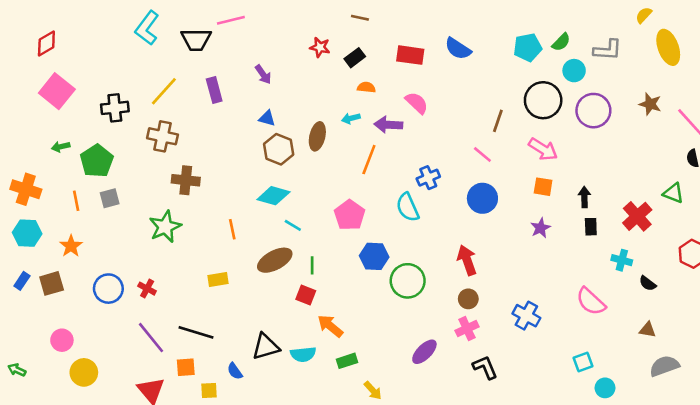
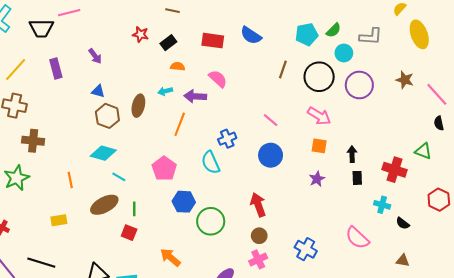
brown line: (498, 121) -> (283, 70), moved
red cross: (637, 216) -> (394, 170), turned -30
orange arrow: (330, 326) -> (170, 257), moved

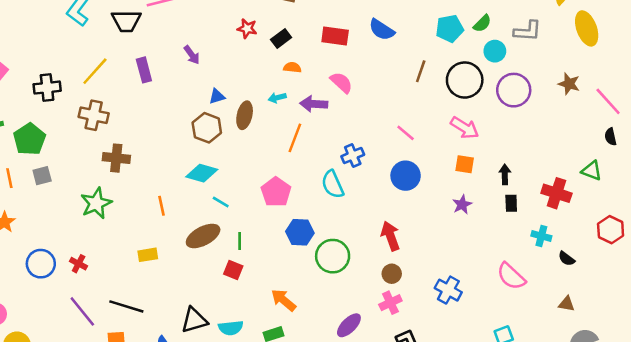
blue triangle: (98, 91) -> (217, 96), moved, turned -32

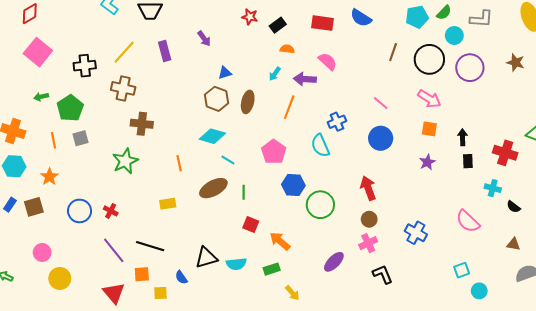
cyan arrow: (277, 98) -> (275, 74), turned -40
brown ellipse: (245, 115) -> (248, 102), moved
red square: (233, 270) -> (251, 224), moved

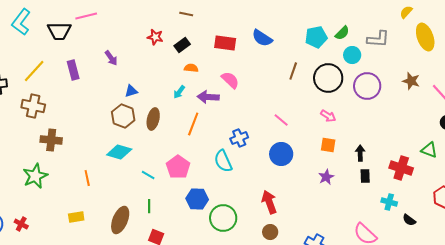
pink arrow: (429, 99) -> (328, 116), size x0.7
cyan line: (228, 160) -> (148, 175), moved
brown ellipse: (213, 188) -> (120, 220), moved, turned -40

